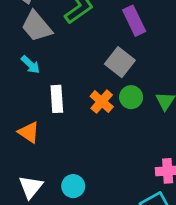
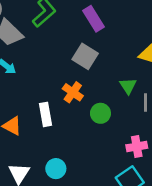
green circle: (131, 97) -> (100, 113), moved
white rectangle: (57, 99) -> (45, 114), moved

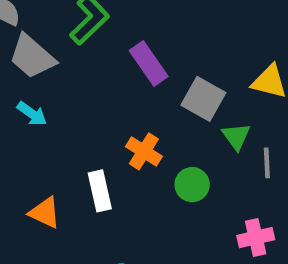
purple rectangle: (94, 19) -> (149, 64), moved
gray square: (85, 56) -> (203, 99), moved

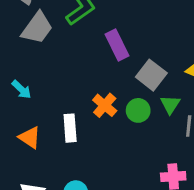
gray trapezoid: (32, 57) -> (37, 28), turned -104
cyan arrow: (32, 114) -> (22, 89), moved
green circle: (192, 185) -> (138, 110), moved

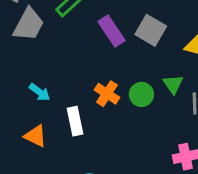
gray square: (151, 75) -> (151, 30), moved
cyan arrow: (22, 89) -> (40, 92), moved

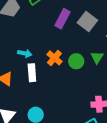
purple rectangle: (112, 31) -> (62, 19), turned 54
cyan arrow: (40, 92) -> (25, 53), moved, turned -32

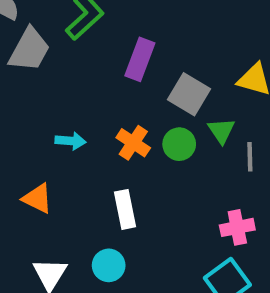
gray square: (87, 21) -> (189, 94), moved
white rectangle: (32, 73) -> (125, 209), moved

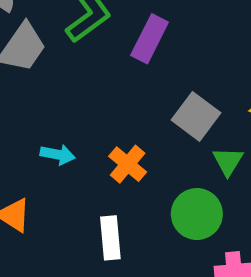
purple rectangle: (140, 59) -> (150, 39), moved
green circle: (179, 144) -> (197, 214), moved, size x1.4

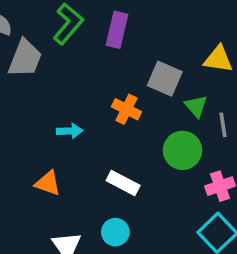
orange cross: (128, 164) -> (127, 109), moved
white rectangle: (110, 238) -> (123, 183), turned -44

